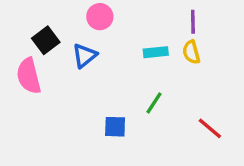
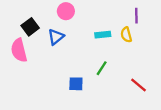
purple line: (193, 22) -> (136, 16), moved

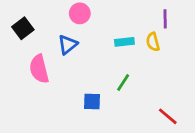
black square: (30, 27) -> (23, 28), moved
pink semicircle: (19, 50) -> (39, 69), moved
red line: (139, 85) -> (168, 116), moved

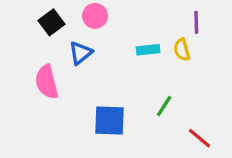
black square: (23, 28) -> (51, 22), moved
green line: (123, 82) -> (164, 106), moved
blue square: (92, 101) -> (109, 120), size x1.5

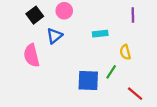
yellow semicircle: (182, 50) -> (125, 52), moved
blue square: (109, 120) -> (88, 81), moved

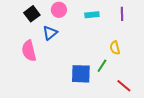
cyan rectangle: (100, 34) -> (92, 15), moved

